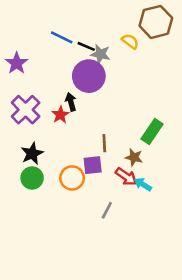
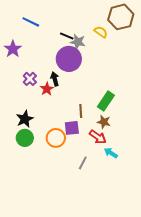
blue line: (62, 37) -> (31, 22), moved
purple cross: (26, 110) -> (30, 79), moved, size x0.6
green rectangle: (152, 132) -> (106, 101), moved
cyan arrow: (143, 184) -> (111, 153), moved

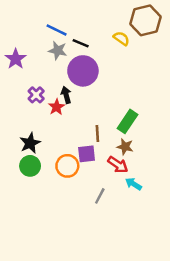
blue line: (31, 22) -> (57, 30), moved
gray star: (78, 42) -> (58, 50), moved

